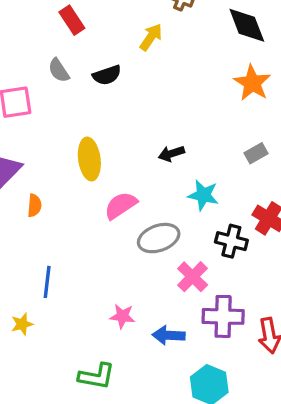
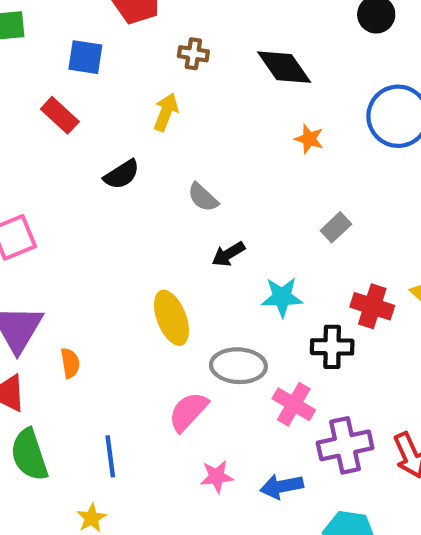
gray semicircle: (59, 70) -> (203, 197), moved
orange star: (252, 83) -> (309, 139), size x0.6
yellow ellipse: (89, 159) -> (171, 318), moved
pink semicircle: (121, 205) -> (188, 412), moved
gray ellipse: (159, 238) -> (238, 366), turned 36

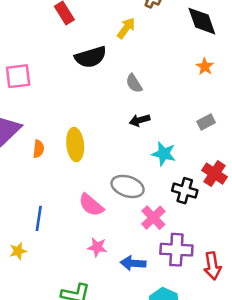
black semicircle: (122, 174) -> (91, 57), size x1.4
yellow ellipse: (171, 318) -> (75, 145), moved
orange semicircle: (70, 363) -> (38, 149), moved
pink semicircle: (188, 412) -> (91, 205), turned -108

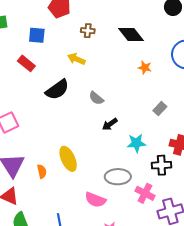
yellow arrow: (126, 28) -> (76, 59), turned -84

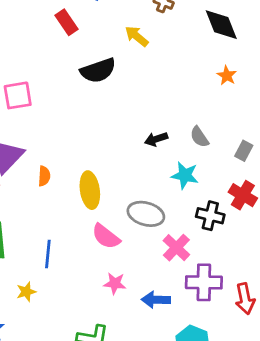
gray semicircle: (96, 98) -> (199, 137), moved
gray rectangle: (160, 109) -> (244, 151), moved, turned -32
yellow ellipse: (68, 159) -> (90, 190), moved

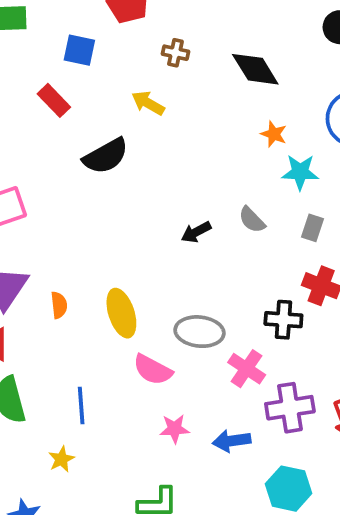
cyan star: (185, 175) -> (300, 172), moved

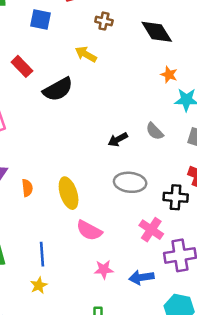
red rectangle: (54, 100) -> (22, 66), moved
gray ellipse: (199, 332) -> (130, 182), moved
yellow star: (61, 459) -> (39, 285), moved

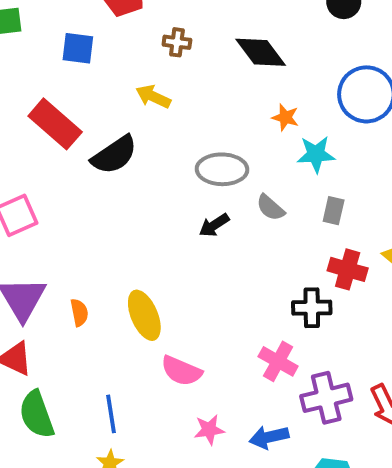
red rectangle: (22, 66) -> (55, 124), size x1.5
gray ellipse: (130, 182) -> (222, 169), moved

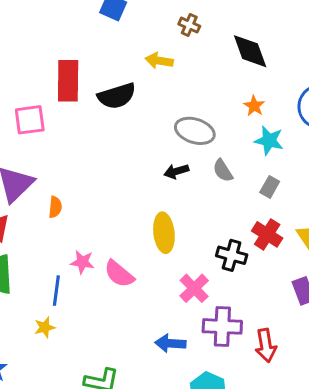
yellow arrow: (153, 97) -> (159, 61), turned -32
red rectangle: (55, 124) -> (68, 81), moved, turned 33
yellow ellipse: (144, 315) -> (164, 233), moved
pink star: (209, 430) -> (82, 262), moved

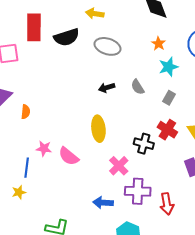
gray ellipse: (195, 131) -> (107, 46), moved
cyan star: (269, 141) -> (168, 67), turned -30

